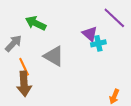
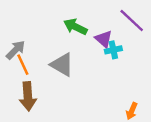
green arrow: (36, 23) -> (75, 27), moved
orange line: (24, 67) -> (23, 65), moved

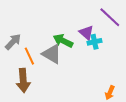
green arrow: (75, 27) -> (63, 41), moved
orange line: (23, 65) -> (29, 56), moved

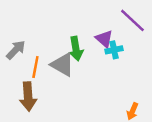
green arrow: (63, 41) -> (76, 49), turned -126
orange line: (29, 56) -> (35, 67), turned 36

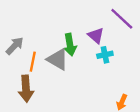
cyan cross: (114, 50) -> (105, 55), moved

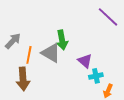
purple triangle: (96, 36) -> (85, 61), moved
cyan cross: (105, 55) -> (96, 76), moved

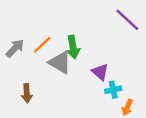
orange line: (29, 55) -> (42, 45), moved, turned 36
brown arrow: (23, 79) -> (27, 93), size x0.7

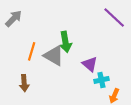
orange line: (42, 45) -> (32, 51), moved, turned -30
gray arrow: (15, 48) -> (14, 19), moved

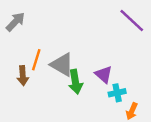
green arrow: (65, 42) -> (75, 82), moved
brown arrow: (24, 83) -> (23, 76), moved

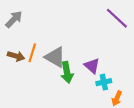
brown arrow: (23, 76) -> (16, 56), moved, turned -70

